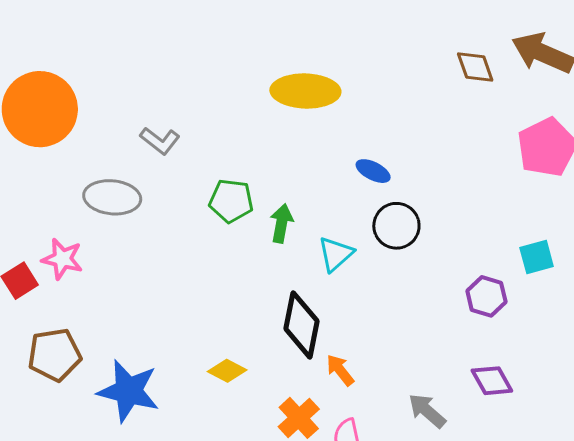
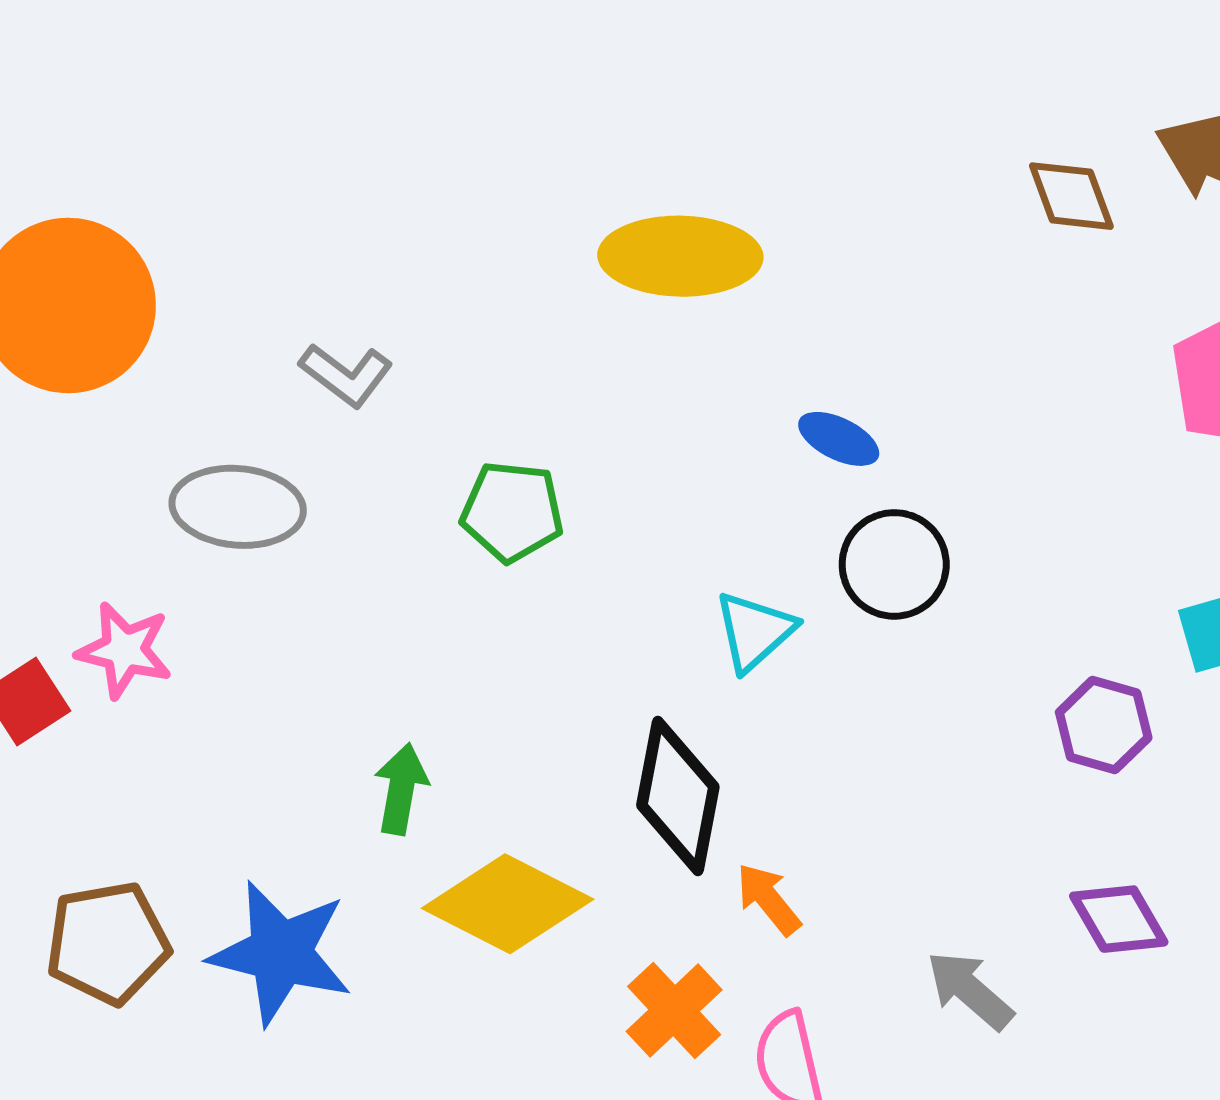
green arrow: (281, 223) -> (401, 789), moved
brown pentagon: (54, 355) -> (108, 943), moved
yellow diamond: (227, 371) -> (508, 904), size x1.8

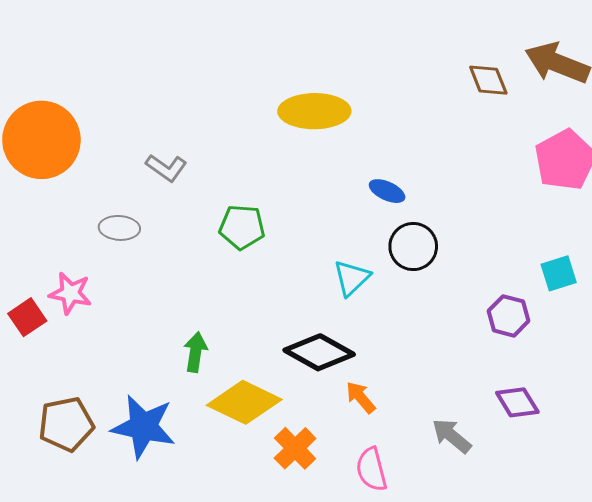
gray ellipse: (238, 507) -> (119, 228), size x0.7
black diamond: (678, 796) -> (319, 352), turned -70
orange cross: (674, 1011) -> (295, 448), moved

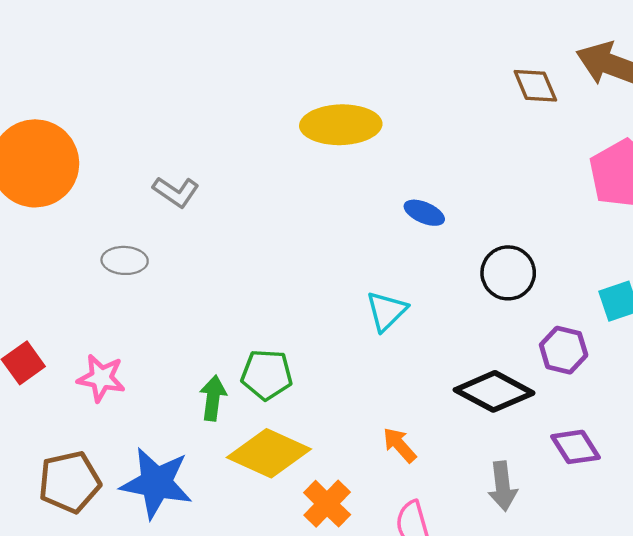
green pentagon: (242, 227) -> (267, 375), moved
black circle: (413, 247) -> (508, 273), moved
pink star: (70, 293) -> (101, 378), moved
black diamond: (319, 352) -> (494, 391), moved
gray arrow: (452, 436) -> (503, 486), turned -135

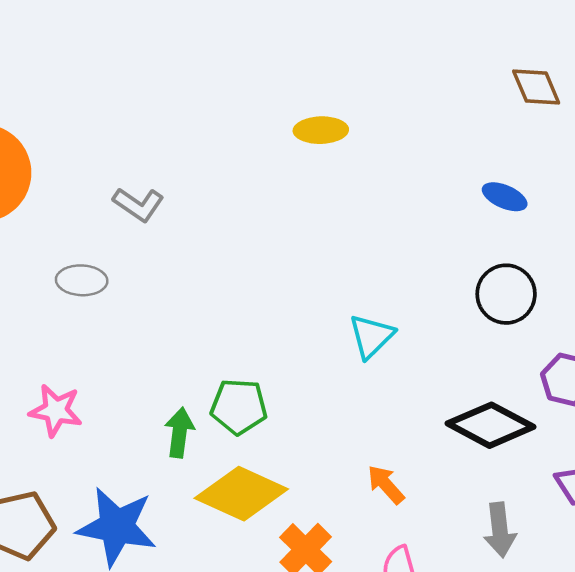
yellow ellipse: (341, 125) -> (321, 130), size x0.6
blue ellipse: (424, 213) -> (505, 197), moved

